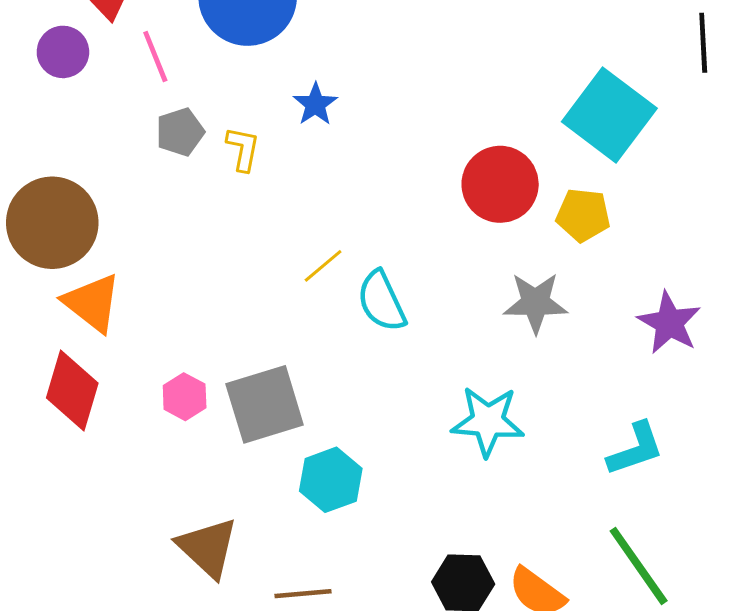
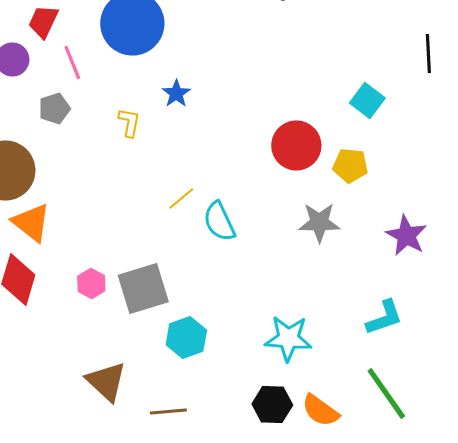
cyan square: (609, 115) -> (367, 100), size x0.6
gray pentagon: (180, 132) -> (54, 108), moved
cyan star: (488, 421) -> (288, 338), moved

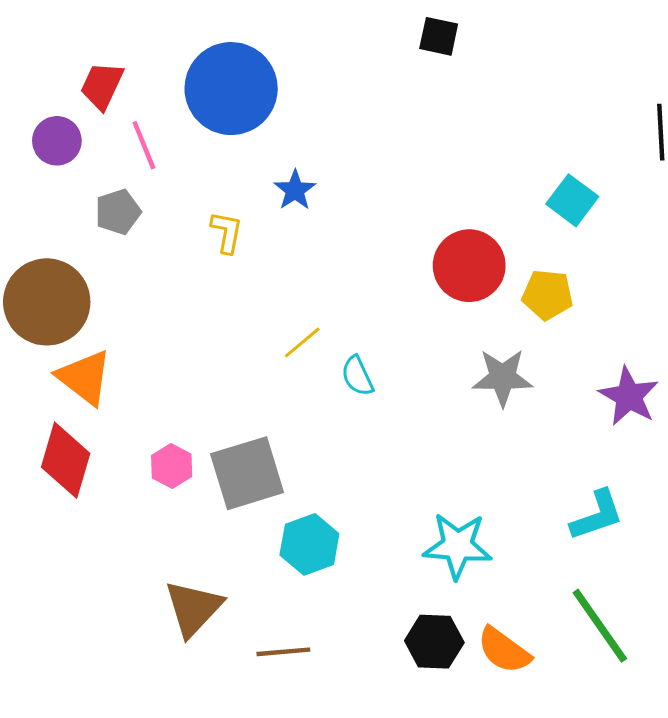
cyan semicircle: (219, 222) -> (357, 376), size x0.7
brown triangle: (106, 382) -> (193, 608), turned 30

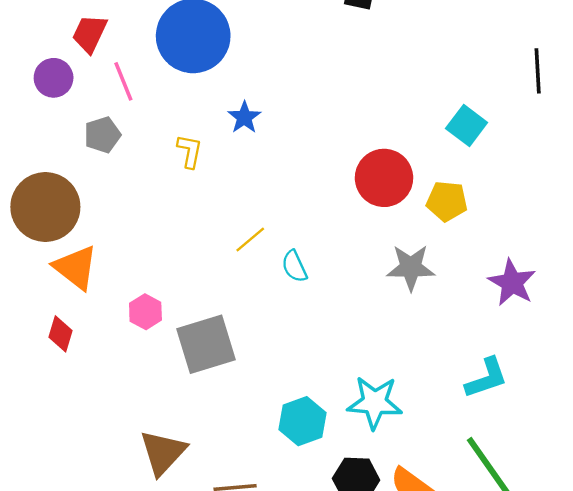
red diamond: (66, 460) -> (61, 334), size x0.6
pink hexagon: (172, 466) -> (145, 312), moved
cyan hexagon: (309, 544) -> (303, 421), moved

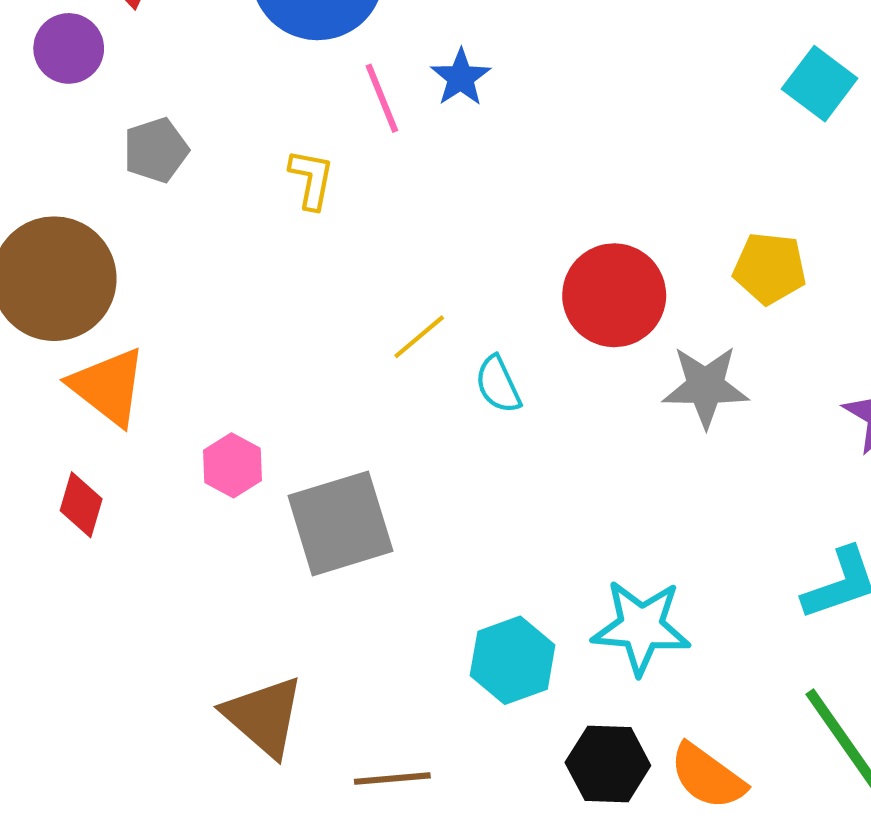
pink line: (123, 81) -> (382, 98), moved
blue star: (244, 117) -> (461, 77), moved
cyan square: (467, 126) -> (820, 84), moved
red circle: (384, 178) -> (614, 295), moved
brown triangle: (163, 453) -> (264, 716), turned -32

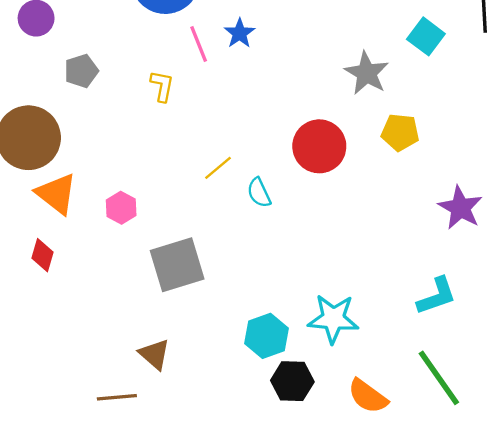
gray star: (705, 387) -> (367, 73), moved, turned 30
pink hexagon: (233, 465) -> (121, 208), moved
brown triangle: (264, 716) -> (155, 354), moved, size x0.7
black hexagon: (608, 764) -> (292, 381), moved
brown line: (392, 779) -> (117, 397), moved

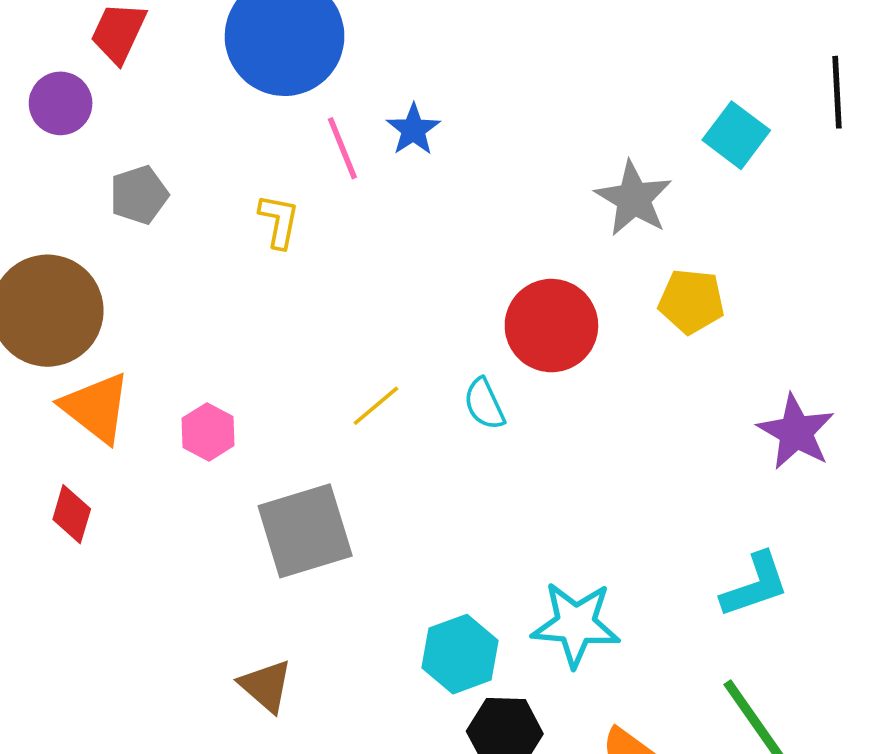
yellow line: (218, 168) -> (376, 406), moved
cyan semicircle: (259, 193) -> (484, 404), moved

